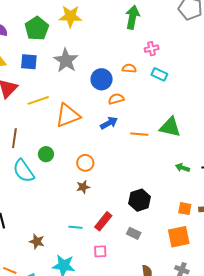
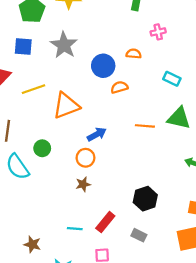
cyan rectangle: (159, 74) -> (172, 79), moved
blue arrow: (109, 123) -> (97, 134), moved

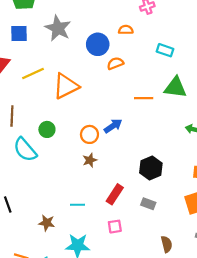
blue arrow: (97, 134) -> (113, 126), moved
cyan line: (75, 229) -> (78, 205), moved

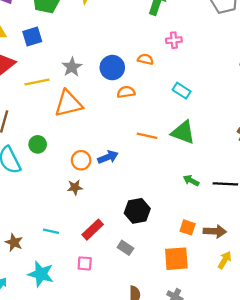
gray star: (58, 28) -> (72, 67), moved, size x0.7
blue square: (19, 33) -> (32, 36), turned -30

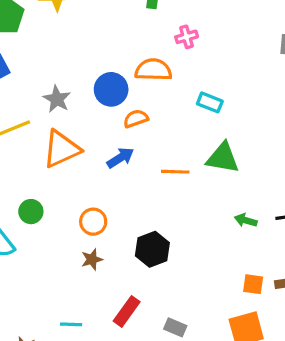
orange semicircle: (145, 59) -> (153, 70), size x1.6
blue arrow: (108, 157) -> (120, 158), moved
black hexagon: (137, 211) -> (152, 249), moved

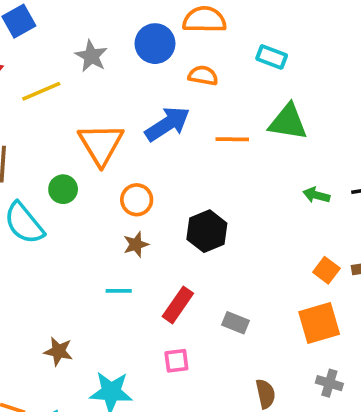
orange semicircle: (136, 119) -> (203, 76), moved, turned 30
orange triangle: (61, 149) -> (101, 144), moved, turned -36
blue arrow: (120, 158) -> (167, 124), size x1.4
orange square: (253, 284) -> (326, 270), turned 30
cyan line: (71, 324) -> (119, 291), moved

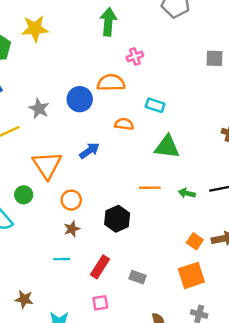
orange semicircle: (203, 76) -> (124, 124), moved
blue arrow: (167, 124) -> (89, 151), size x0.7
orange line: (232, 139) -> (150, 188), moved

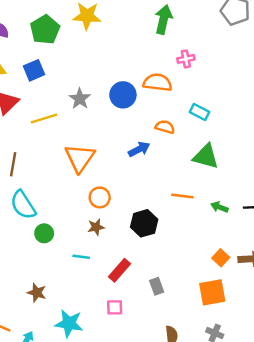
blue arrow: (89, 151) -> (139, 149), moved
green circle: (24, 195) -> (44, 233), moved
gray rectangle: (137, 277) -> (157, 286), turned 42

